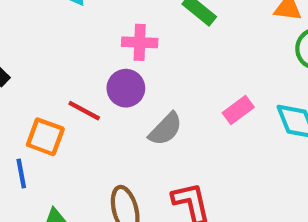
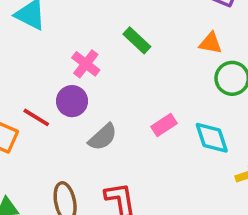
pink cross: (140, 42) -> (86, 64), turned 32

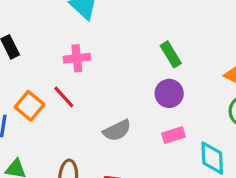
pink cross: (86, 64) -> (77, 58), moved, turned 30
purple circle: (72, 101) -> (169, 93), moved

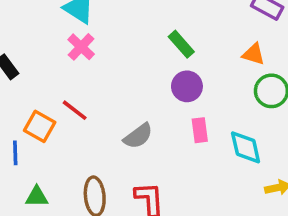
pink cross: (77, 58) -> (81, 47), moved, turned -30
pink rectangle: (174, 135) -> (200, 130), turned -70

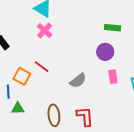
green rectangle: (181, 44) -> (113, 28), moved, turned -42
green triangle: (37, 197) -> (18, 108), moved

